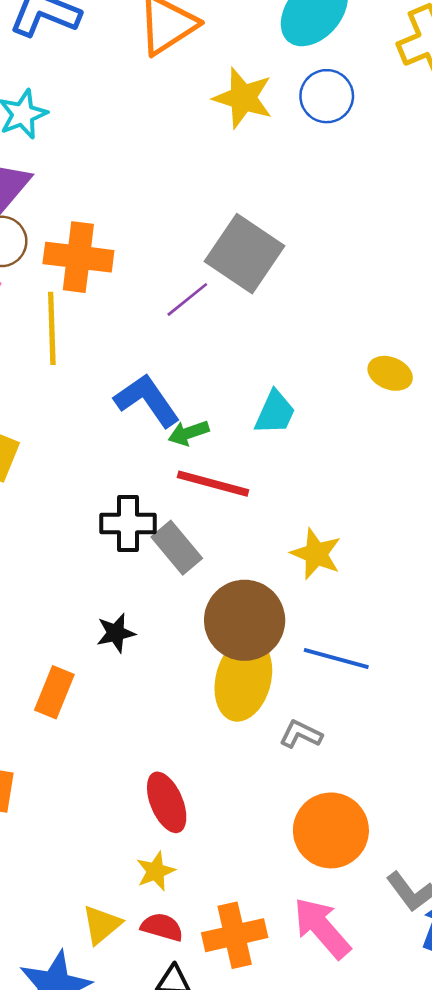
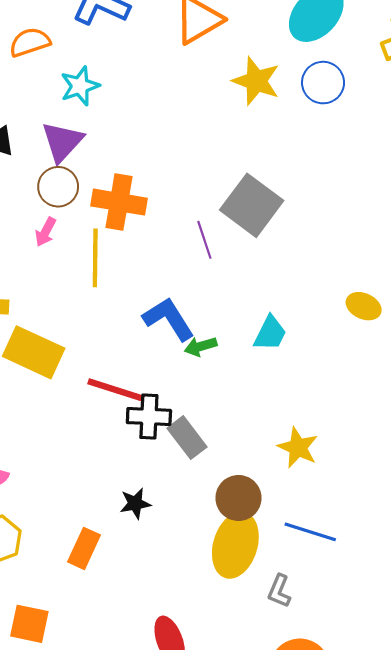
purple line: (187, 299) -> (204, 240), turned -72
red line: (213, 484) -> (116, 390), moved
brown circle: (245, 620) -> (238, 498), size x0.7
gray L-shape: (301, 734) -> (279, 591), turned -96

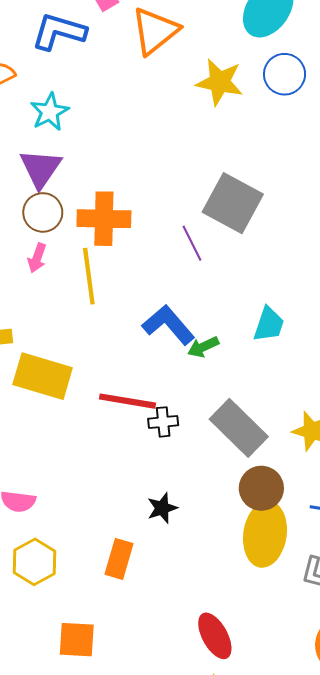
black cross: (149, 416) -> (163, 422), size x0.7
gray rectangle: (187, 438) -> (239, 428), moved, size x1.4

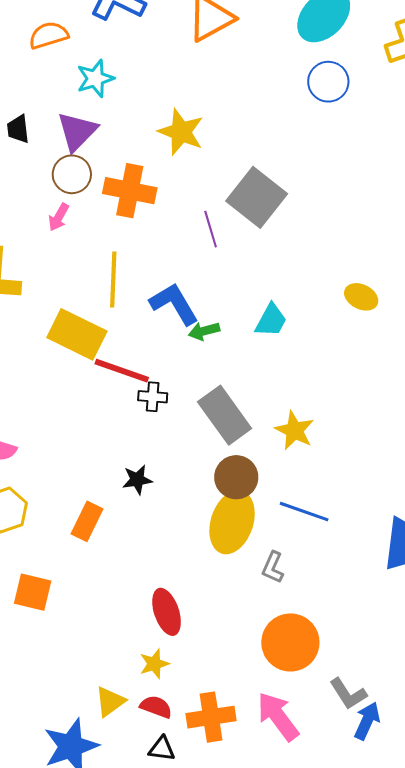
yellow star: (220, 82) -> (181, 132), moved
yellow line: (89, 276) -> (113, 280), moved
yellow rectangle: (43, 376) -> (77, 334), moved

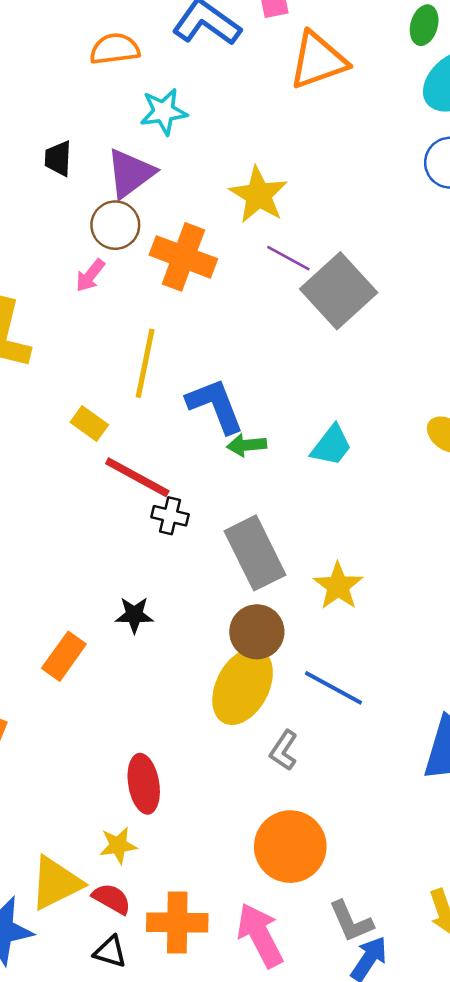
purple line: (211, 229) -> (288, 258), moved, turned -54
yellow rectangle: (77, 334) -> (89, 424), size x0.5
yellow triangle: (110, 702) -> (56, 883), size x1.4

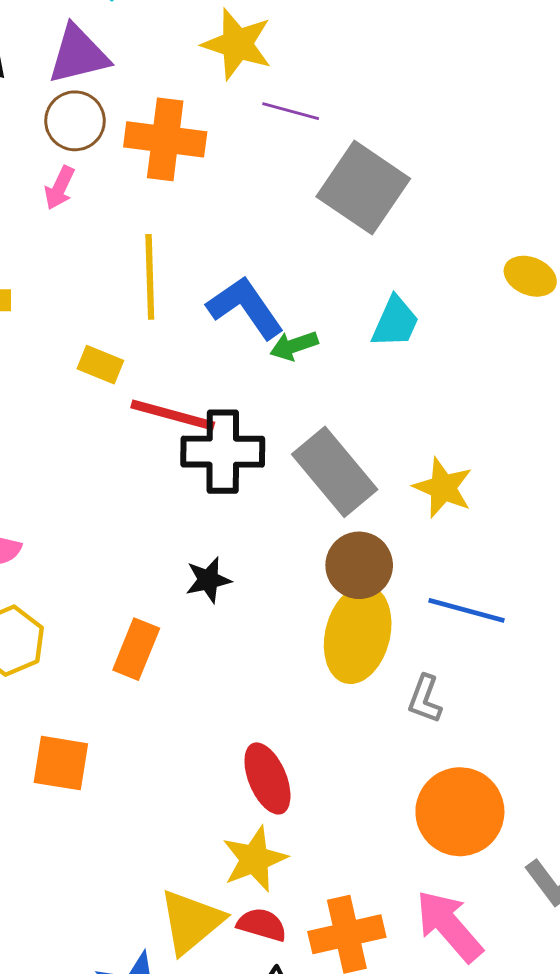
purple triangle: (130, 173) -> (78, 55), turned 36
gray square: (339, 291) -> (363, 188), moved
black cross: (170, 516) -> (223, 452), size x1.8
yellow star: (118, 845) -> (254, 859), size x1.4

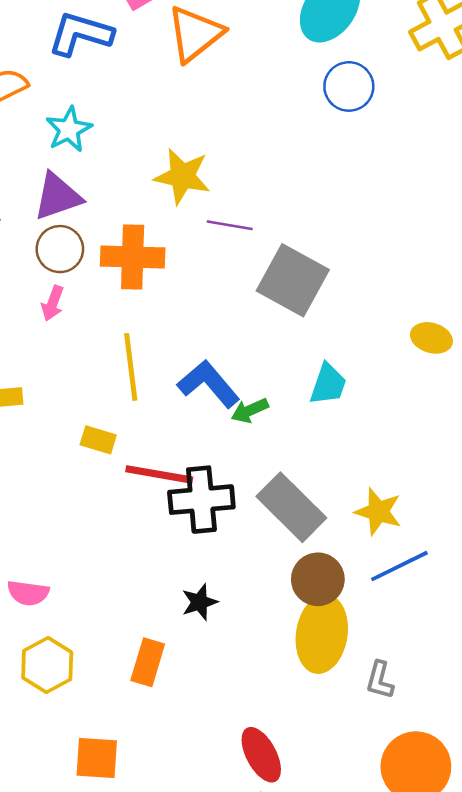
blue line: (466, 610) -> (399, 566), moved, turned -36

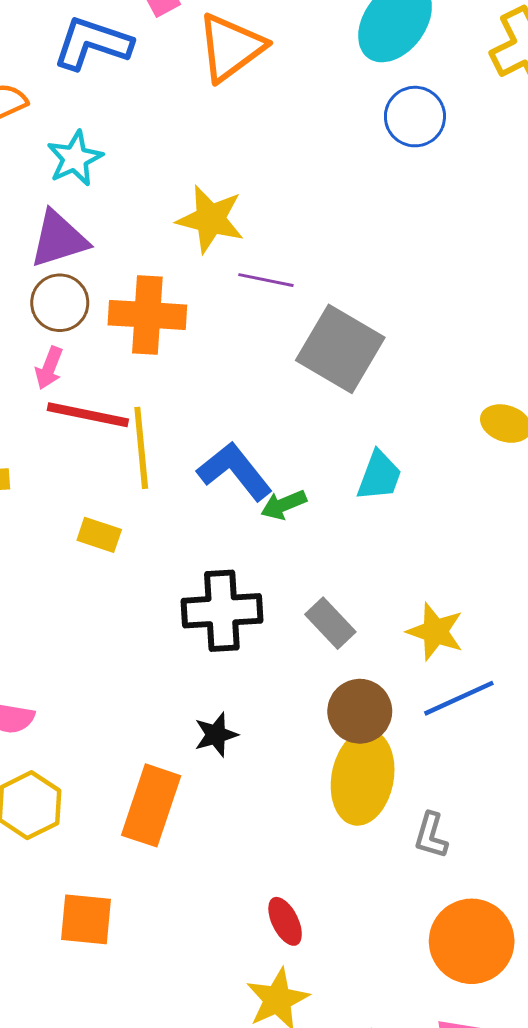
red line: (159, 474) -> (88, 415), moved
gray rectangle: (291, 507) -> (330, 623), size x0.6
orange rectangle: (148, 662) -> (151, 805), size x1.4
red ellipse: (261, 755) -> (285, 921), size x0.7

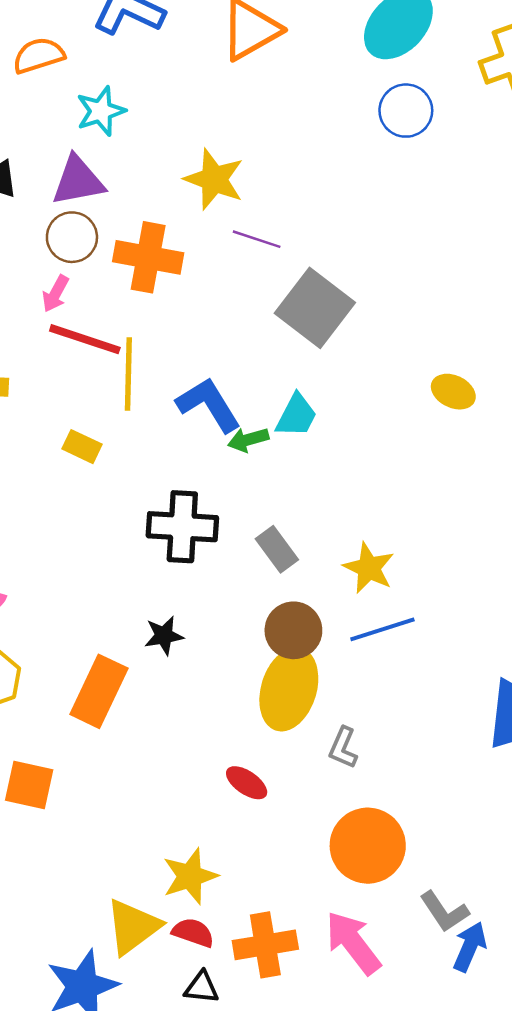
cyan trapezoid: (379, 476) -> (296, 416), moved
red ellipse: (285, 921) -> (247, 783), moved, turned -36

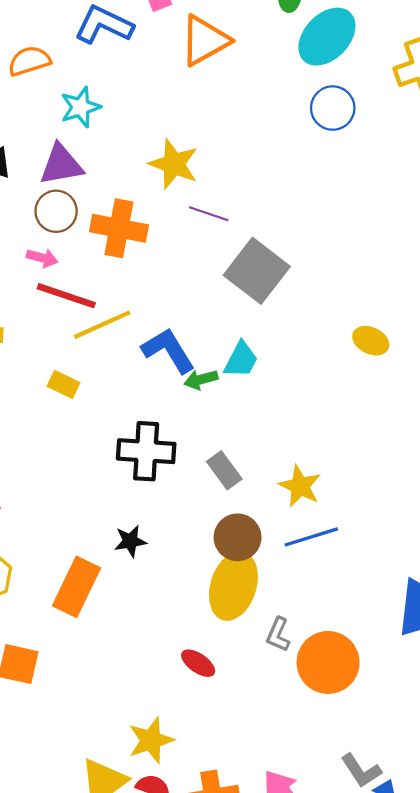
pink arrow: (55, 294) -> (42, 258), turned -104
yellow line: (128, 374) -> (102, 325), turned 64
orange circle: (368, 846) -> (328, 662), moved

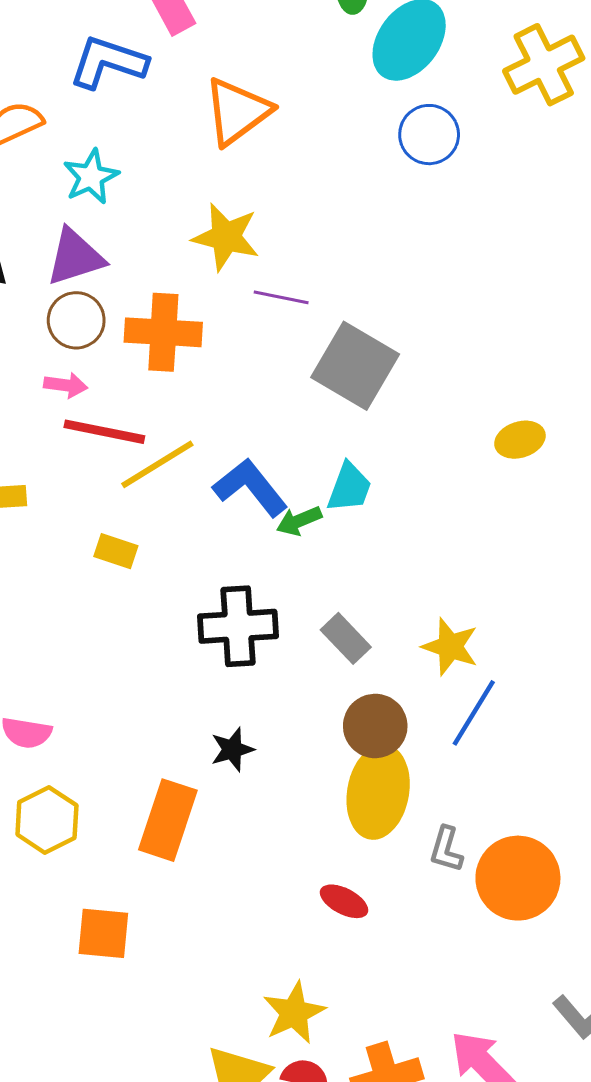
orange triangle: (205, 40) -> (237, 111), moved
yellow ellipse: (371, 341) -> (520, 440), turned -36
blue line: (311, 537) -> (474, 713), turned -34

